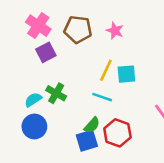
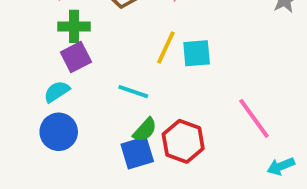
purple square: (46, 52) -> (76, 57), moved
green cross: (56, 93) -> (74, 26), moved, turned -30
cyan line: (102, 97) -> (133, 92), moved

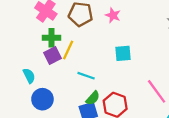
yellow line: (166, 48) -> (68, 50), moved
cyan semicircle: (57, 92) -> (29, 76), moved, turned 96

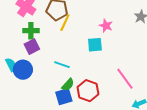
pink star: (113, 15) -> (106, 26), moved
yellow line: (68, 50) -> (65, 23), moved
blue circle: (42, 99) -> (23, 70), moved

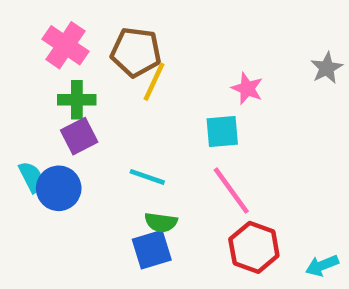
pink line: (125, 79) -> (231, 191), moved
green semicircle: (68, 85) -> (161, 222), turned 56
red hexagon: (88, 91) -> (254, 247), moved

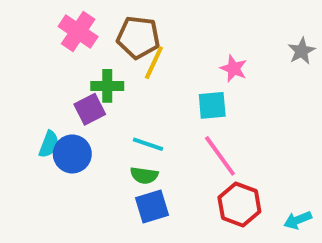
green cross: (77, 100) -> (107, 86), moved
cyan semicircle: (31, 177) -> (49, 144), turned 48
green semicircle: (161, 222) -> (144, 175), moved

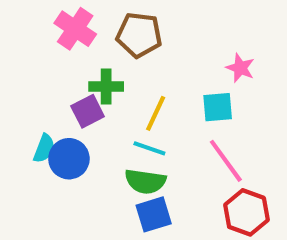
yellow line: (154, 63) -> (156, 113), moved
green semicircle: (144, 175) -> (145, 181), size x1.4

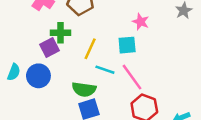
cyan semicircle: (44, 148) -> (14, 72), moved
cyan line: (149, 148) -> (105, 70), moved

